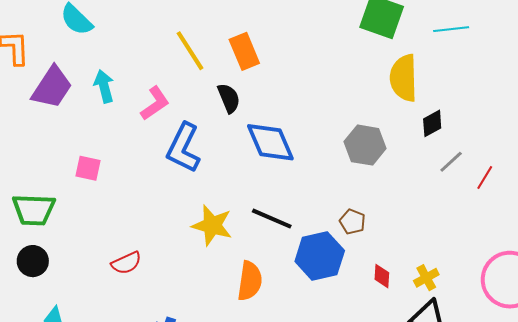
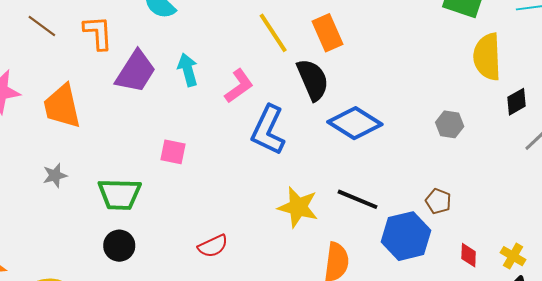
black semicircle: (229, 98) -> (313, 80), size x1.4
blue diamond: (270, 142) -> (355, 123), turned -34
gray hexagon: (365, 145) -> (450, 124), size x0.7
yellow cross: (426, 278) -> (513, 256), turned -30

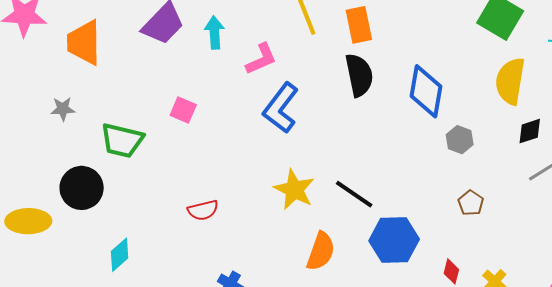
black semicircle: (313, 80) -> (359, 75), moved
blue diamond: (355, 123) -> (426, 91), moved, turned 56
brown pentagon: (438, 201) -> (471, 203), moved
black circle: (119, 246) -> (82, 188), moved, size x1.4

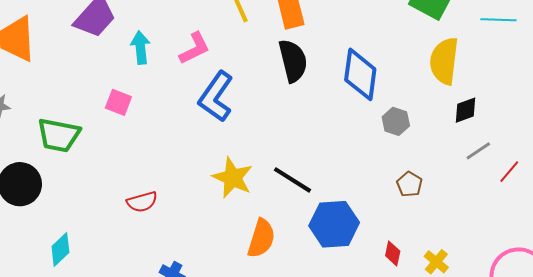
cyan arrow: (214, 33) -> (140, 47), moved

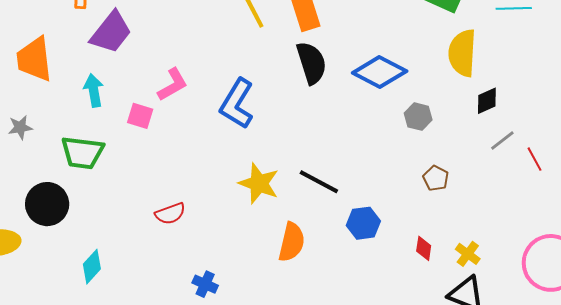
cyan arrow: (140, 47) -> (94, 90), moved
pink L-shape: (194, 48) -> (173, 85), moved
blue diamond: (360, 74) -> (380, 72), turned -66
red line: (509, 172) -> (535, 159), turned -65
blue hexagon: (334, 224) -> (363, 223), size x0.7

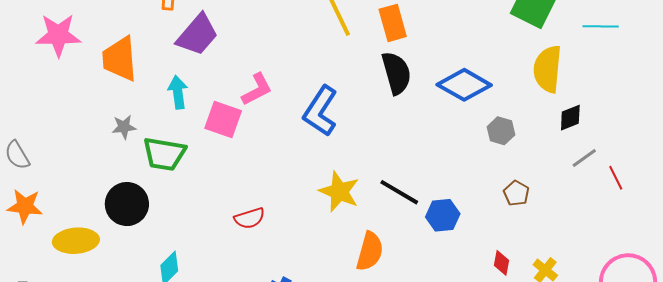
pink square: (140, 116) -> (223, 120), size x1.4
gray star: (20, 127) -> (124, 127), moved
blue hexagon: (363, 223) -> (443, 215), moved

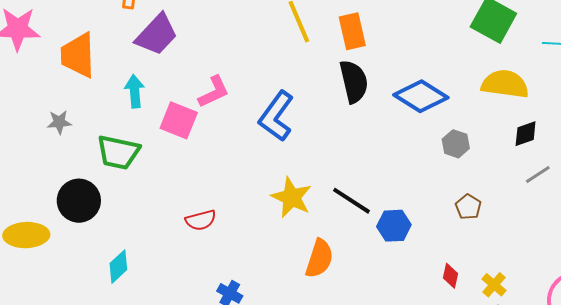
yellow semicircle: (548, 69) -> (505, 84), turned 90
gray star: (124, 127) -> (59, 122), moved

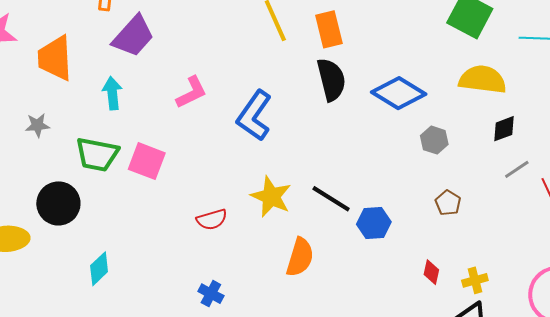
pink square: (179, 120) -> (147, 161), moved
red semicircle: (201, 220) -> (212, 220), moved
yellow cross: (494, 285) -> (475, 280), turned 35

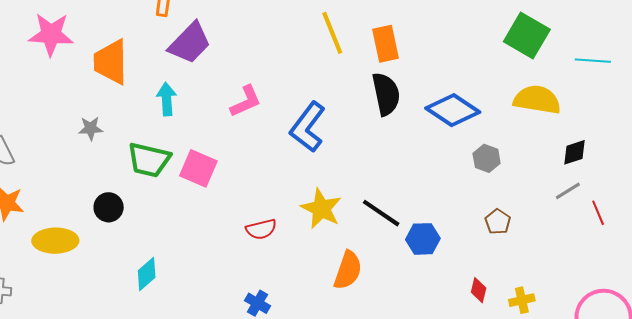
black diamond: (504, 129) -> (574, 152), moved
black circle: (58, 203) -> (109, 207), size x0.7

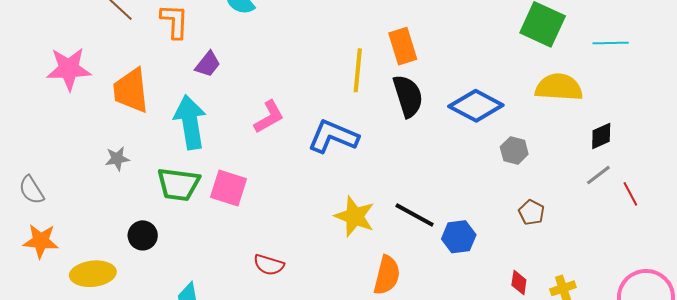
yellow line: (332, 33) -> (358, 70), moved, turned 33
purple trapezoid: (190, 43) -> (208, 64), size x0.6
cyan arrow: (167, 99) -> (190, 122), size x1.6
blue L-shape: (308, 127) -> (333, 136), turned 81
red semicircle: (261, 229) -> (269, 265), moved, turned 36

